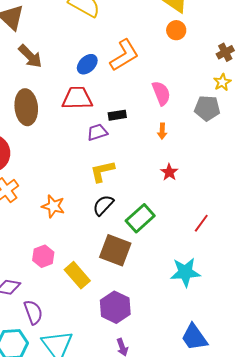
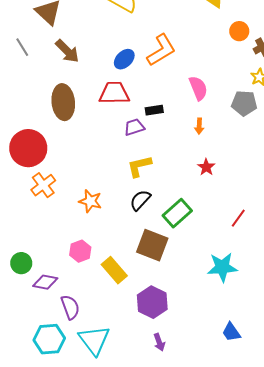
orange circle: (176, 30) -> (239, 31), moved
blue trapezoid: (194, 337) -> (231, 332), size x0.7

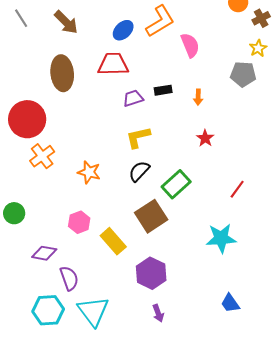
pink semicircle: (198, 88) -> (190, 45), moved
black rectangle: (154, 110) -> (163, 90), moved
brown square: (152, 245) -> (151, 216), turned 36
green circle: (21, 263) -> (14, 213), moved

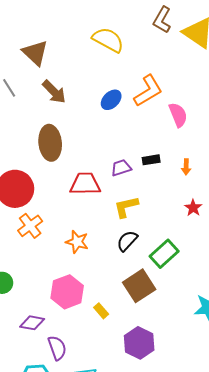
red trapezoid: (113, 64) -> (85, 184), moved
pink hexagon: (79, 222) -> (67, 292), size x1.5
yellow rectangle: (113, 241) -> (101, 311), size x0.6

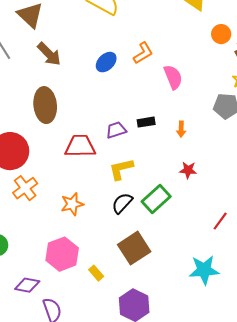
orange L-shape: (148, 91) -> (143, 53), size x0.7
red star: (193, 208) -> (188, 170), turned -30
orange star: (77, 242) -> (72, 204), turned -30
green rectangle: (164, 254) -> (156, 199), moved

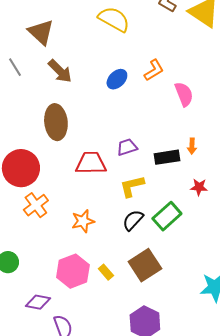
black rectangle: (146, 122) -> (167, 157), moved, size x1.4
yellow rectangle: (96, 273) -> (106, 272), moved

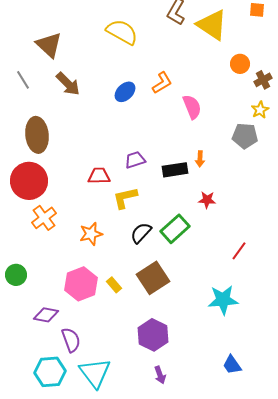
brown ellipse: (56, 122) -> (37, 135), moved
red trapezoid: (91, 163) -> (99, 176), size x0.7
yellow L-shape: (132, 186) -> (125, 198), moved

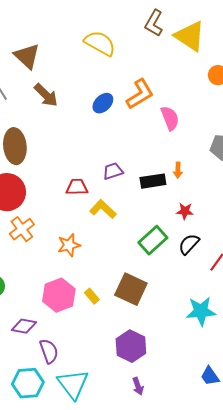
orange L-shape: (162, 83) -> (140, 94), size x1.4
yellow L-shape: (125, 198) -> (103, 209), turned 56
black semicircle: (141, 233) -> (189, 244), moved
brown square: (153, 278) -> (131, 289), turned -32

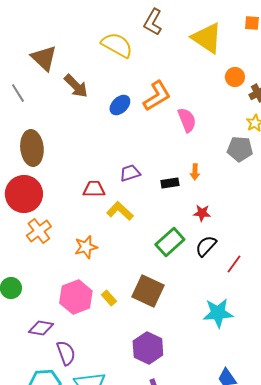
brown L-shape: (154, 23) -> (153, 22), moved
brown arrow: (46, 95) -> (76, 86), moved
black rectangle: (153, 181) -> (170, 183), size x0.7

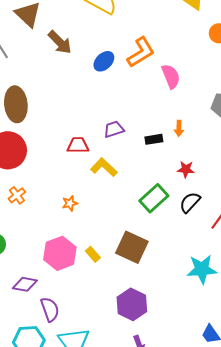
orange cross: (39, 231) -> (17, 195), moved, size x0.7
orange star: (86, 247) -> (70, 203), size x0.7

